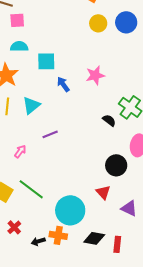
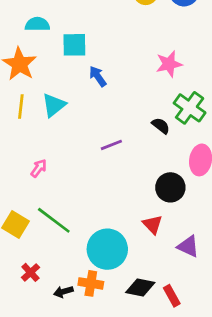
pink star: (95, 75) -> (169, 64), moved
purple line: (50, 134) -> (111, 145), moved
red rectangle: (117, 244) -> (172, 296), turned -35

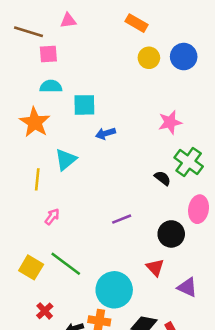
blue arrow: (98, 76) -> (105, 133), turned -72
yellow line: (21, 106) -> (37, 179), moved
purple line: (111, 145) -> (122, 219), moved

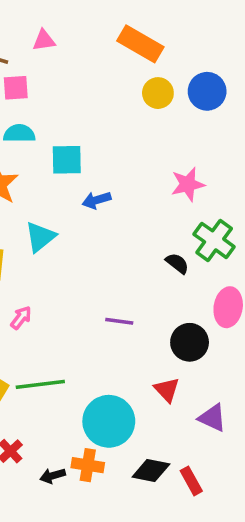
orange rectangle: (136, 23) -> (140, 44), size x1.4
purple line: (122, 219) -> (119, 321), turned 30
green line: (66, 264) -> (40, 384), turned -44

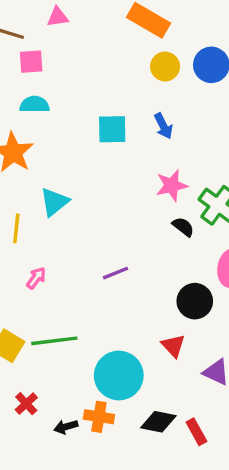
cyan square: (67, 160) -> (112, 129), moved
pink star: (188, 184) -> (172, 185), moved
blue arrow: (97, 200) -> (163, 126), moved, turned -100
purple line: (119, 321) -> (115, 273), moved, turned -30

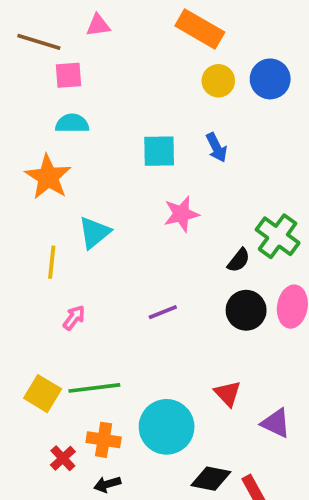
pink star: (172, 185) -> (181, 214), moved
black semicircle: (183, 227) -> (239, 260), turned 90
black circle: (195, 301) -> (246, 310), moved
orange cross: (99, 417) -> (104, 440), moved

